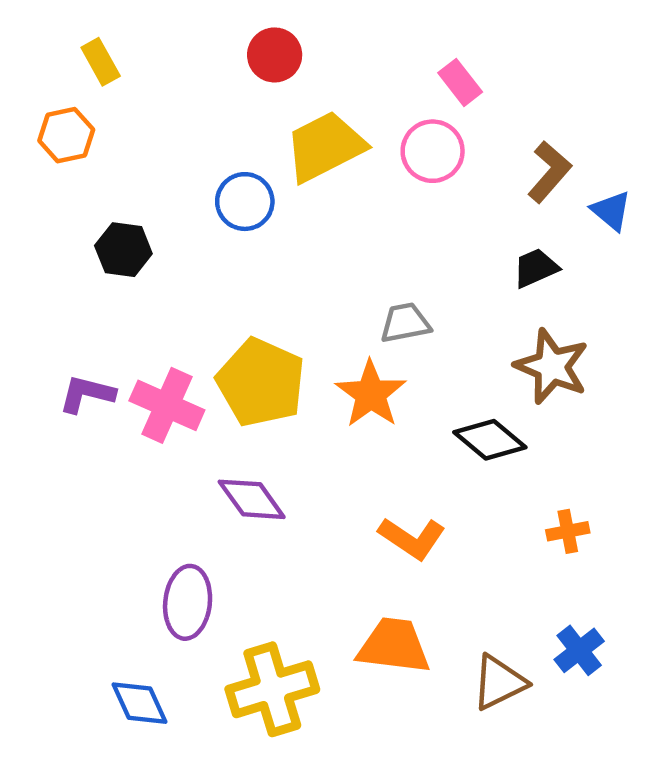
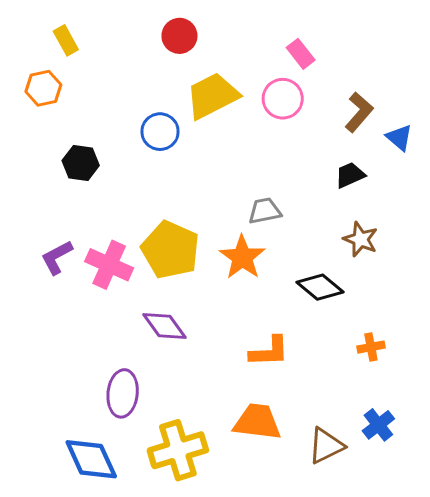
brown star: (552, 366) -> (360, 239), size x0.7
purple L-shape: (87, 394) -> (57, 257), turned -42
orange L-shape: (412, 538) -> (269, 352), turned -36
blue diamond: (139, 703) -> (91, 459), size x1.4

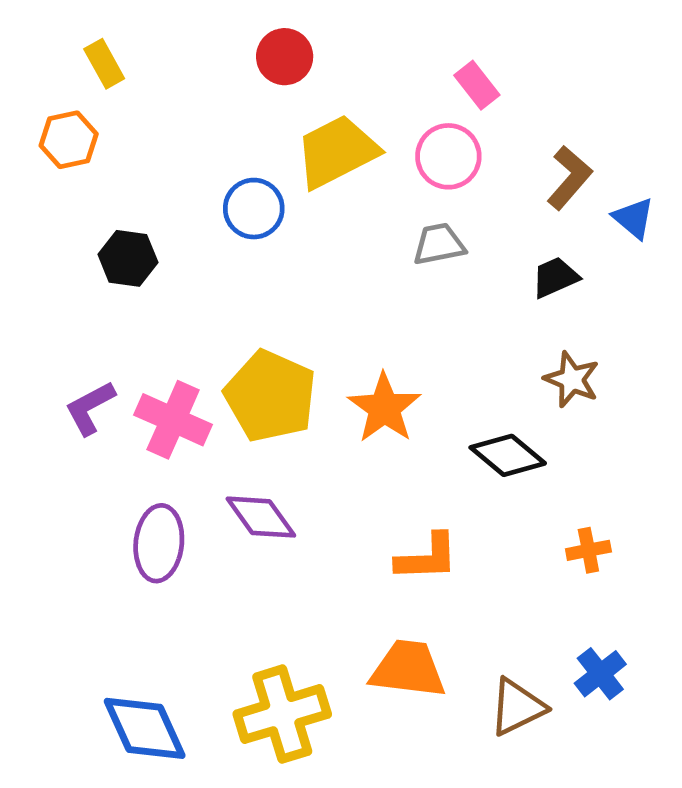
gray trapezoid: (265, 211) -> (439, 244), moved
purple ellipse: (123, 393) -> (159, 543), moved

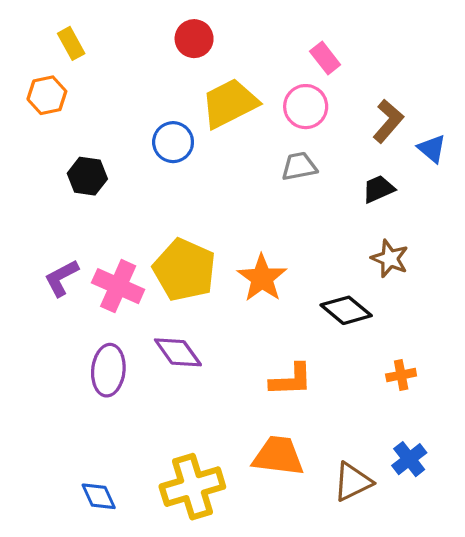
blue diamond: (145, 728) -> (99, 496), size x0.6

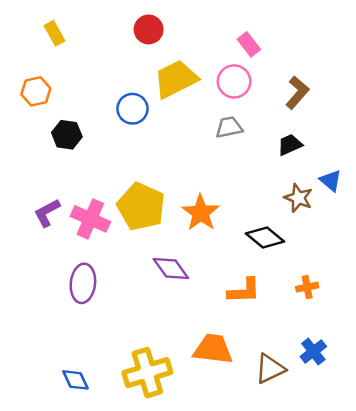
orange hexagon: (47, 95) -> (36, 91), moved
blue triangle: (432, 149) -> (331, 181), moved
purple diamond: (178, 352) -> (171, 268), moved
orange L-shape: (291, 380) -> (244, 291), moved

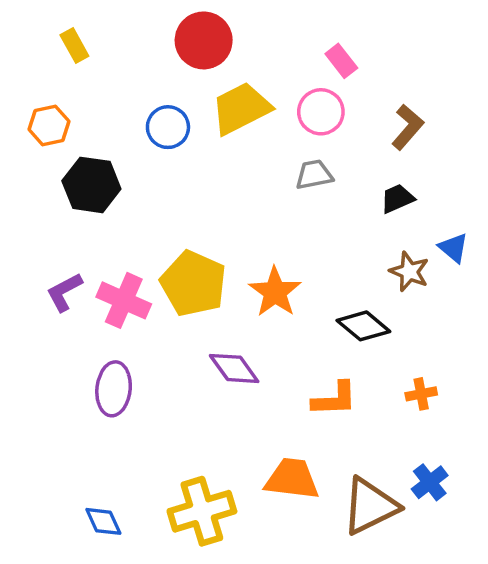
red circle: (149, 29) -> (204, 40), size x1.4
blue circle: (132, 109) -> (168, 127), moved
black hexagon: (67, 135) -> (91, 185), size x1.4
brown triangle: (270, 369) -> (370, 506), size x1.4

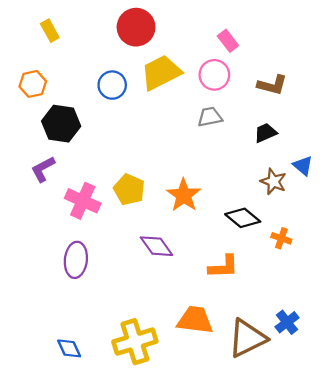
brown L-shape: (408, 127) -> (272, 85), turned 64
yellow pentagon: (193, 283) -> (129, 189), size x0.7
purple L-shape: (64, 292) -> (43, 169), moved
orange cross: (421, 394) -> (281, 238), moved, turned 30

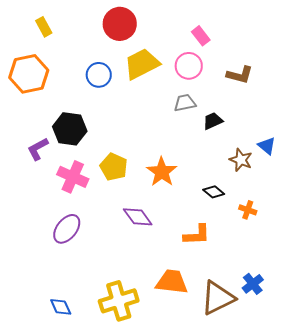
orange hexagon: (33, 84) -> (29, 74), size x1.6
black hexagon: (61, 124) -> (70, 129), moved
black trapezoid: (265, 133) -> (213, 121), moved
black diamond: (243, 218) -> (214, 192), size x0.7
purple ellipse: (76, 260) -> (67, 229), turned 32

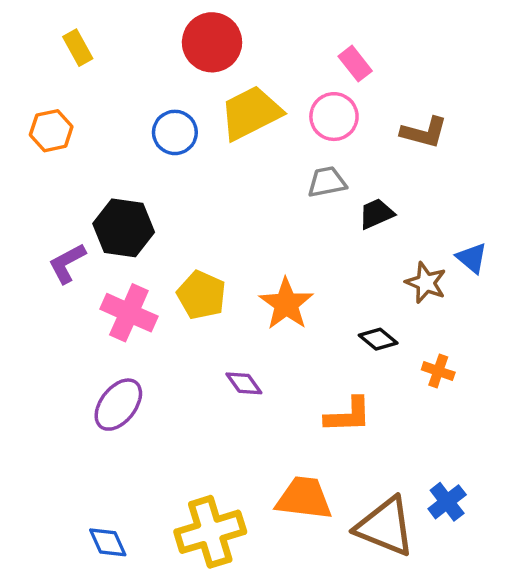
orange hexagon: (29, 74) -> (51, 131), size x0.6
purple diamond: (138, 217) -> (244, 383), size x0.7
brown triangle: (218, 298) -> (385, 527), turned 48

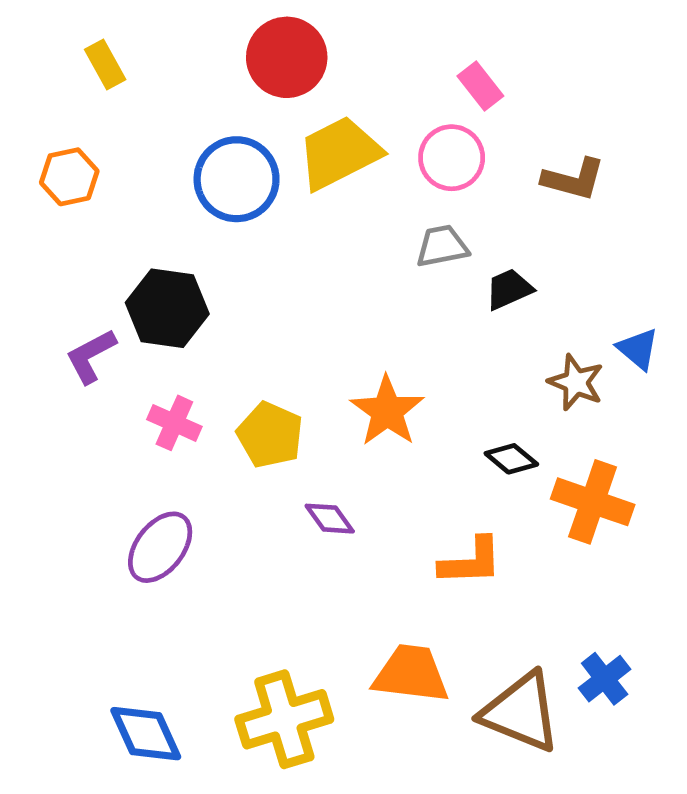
blue circle: (175, 132) -> (237, 179), size x1.4
yellow pentagon: (201, 295) -> (270, 435), moved
pink cross: (129, 313) -> (174, 423), size x0.7
orange cross: (438, 371) -> (593, 502), size x1.8
blue diamond: (108, 542) -> (146, 734), size x1.4

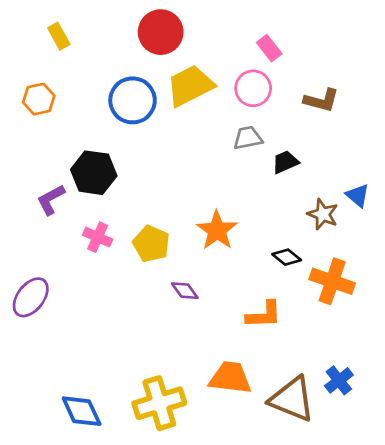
purple ellipse: (160, 547) -> (31, 297), moved

